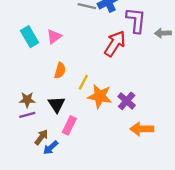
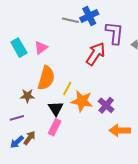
orange semicircle: (60, 71) -> (46, 78), size x1.6
brown star: (27, 100) -> (27, 96), moved
black triangle: (56, 104) -> (56, 108), moved
blue arrow: (51, 148) -> (17, 142), moved

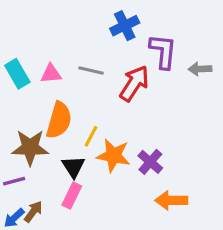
gray line: (70, 20) -> (91, 71), moved
pink triangle: (41, 48) -> (51, 74), turned 32
brown star: (27, 96) -> (30, 147), size x1.6

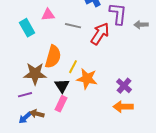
pink triangle: (51, 74) -> (48, 15), moved
purple cross: (150, 162) -> (124, 86), moved
brown arrow: (33, 212) -> (37, 114), turned -112

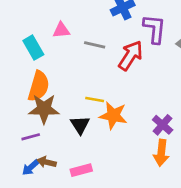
orange semicircle: (53, 57) -> (39, 86), moved
yellow line: (73, 67) -> (95, 100), turned 72
pink rectangle: (61, 104) -> (81, 170), moved, turned 49
orange arrow: (123, 107) -> (161, 153), turned -84

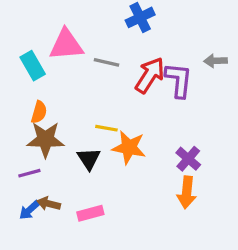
purple L-shape: (155, 29) -> (179, 80), moved
pink triangle: (61, 30) -> (66, 45), size x1.6
orange semicircle: (39, 86) -> (39, 112), size x0.6

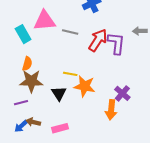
orange arrow: (187, 192) -> (111, 110), moved

